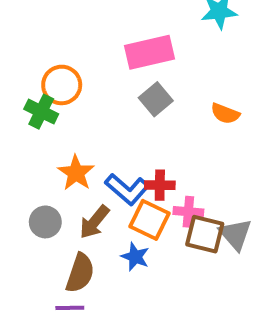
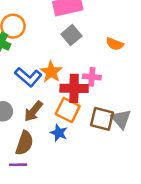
orange star: (76, 173) -> (51, 72), moved
red cross: (160, 185) -> (74, 88), size x1.5
blue L-shape: (127, 189) -> (28, 77), moved
pink cross: (188, 212) -> (92, 77), moved

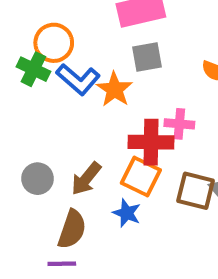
gray square: (71, 35) -> (147, 57), turned 30
orange star: (51, 72) -> (115, 89), moved
blue L-shape: (28, 77) -> (78, 79), moved

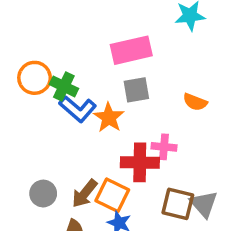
orange circle: (54, 43) -> (35, 78), moved
green cross: (33, 69) -> (64, 86), moved
orange square: (141, 177) -> (112, 195), moved

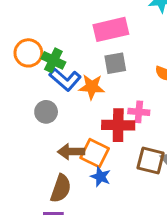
orange star: (109, 118) -> (92, 87), turned -30
gray circle: (43, 194) -> (46, 112), moved
brown arrow: (85, 194) -> (71, 152), turned 50

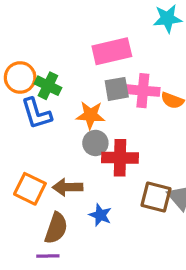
blue L-shape: (65, 79) -> (36, 114), moved, turned 32
gray circle: (46, 112) -> (95, 143), moved
pink cross: (139, 112) -> (143, 91), moved, size x1.4
orange square: (95, 153) -> (30, 189), moved

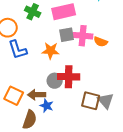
green cross: (48, 86) -> (33, 12), moved
gray circle: (95, 143) -> (55, 81), moved
blue star: (100, 215) -> (47, 106), moved

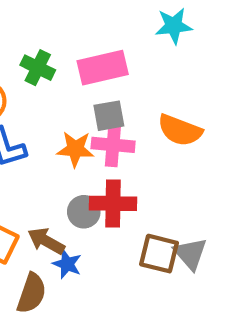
pink cross: (83, 36) -> (113, 145), moved
orange semicircle: (101, 42) -> (180, 130), size x1.5
brown arrow: (37, 95) -> (46, 241), turned 30

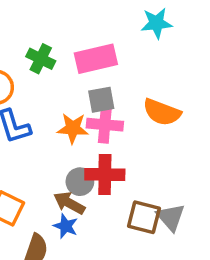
brown arrow: (46, 241) -> (69, 203), moved

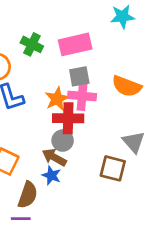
orange star: (73, 128) -> (57, 99), turned -30
red cross: (105, 175) -> (68, 118), moved
gray triangle: (171, 217) -> (134, 142), moved

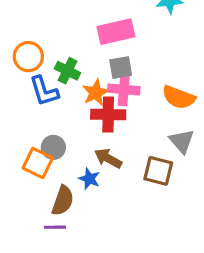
green cross: (32, 44) -> (67, 71), moved
orange semicircle: (127, 86) -> (179, 97), moved
gray circle: (63, 141) -> (53, 147), moved
brown arrow: (54, 157) -> (108, 158), moved

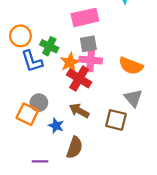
red cross: (108, 115) -> (79, 78), turned 30
blue star: (89, 179) -> (56, 126), moved
brown semicircle: (63, 201) -> (75, 148), moved

